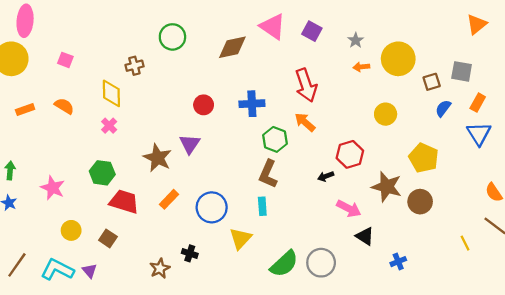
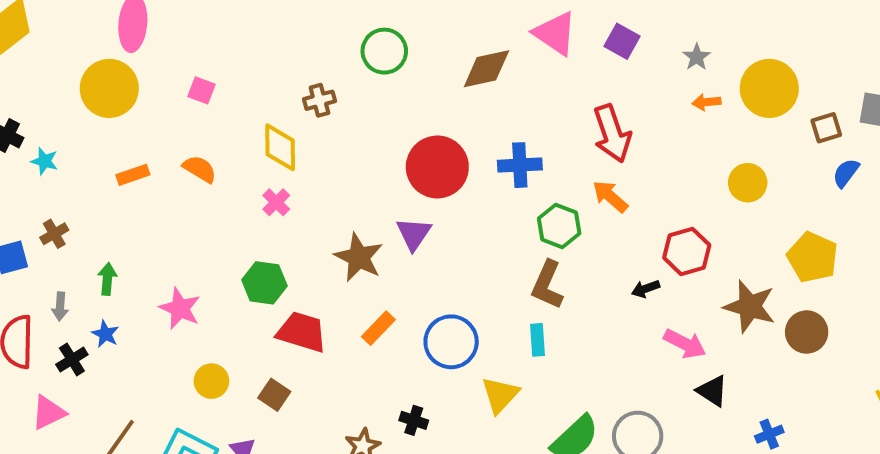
red circle: (204, 105) -> (437, 167), size x1.8

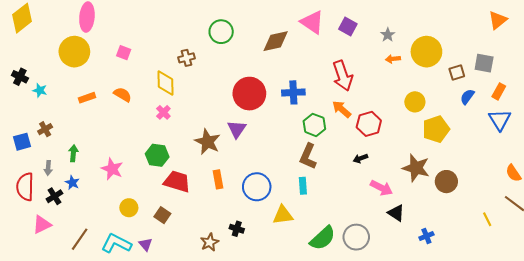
red hexagon: (687, 251) -> (369, 124), moved
yellow pentagon: (812, 257) -> (436, 129), moved, turned 30
orange rectangle: (378, 328) -> (218, 179), turned -54
yellow triangle: (500, 395) -> (283, 215), turned 40

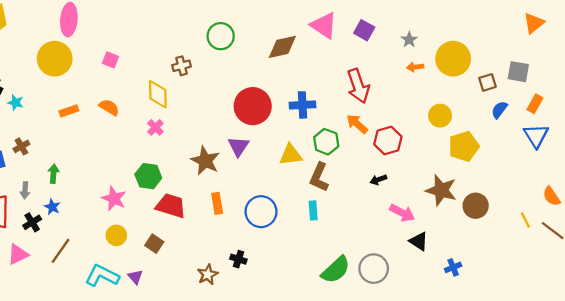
pink star: (112, 169) -> (114, 199), moved
yellow triangle: (283, 215) -> (291, 155), moved
yellow line: (487, 219) -> (525, 220), moved
brown line: (80, 239) -> (61, 251), moved

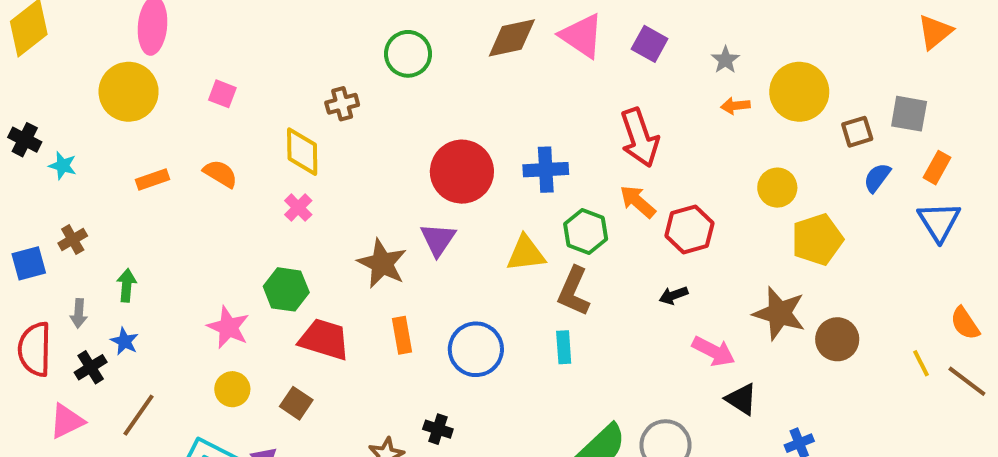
brown diamond: (282, 47) -> (512, 38), moved

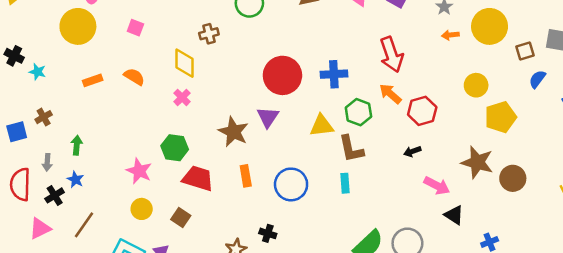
brown L-shape: (574, 291) -> (351, 149), turned -36

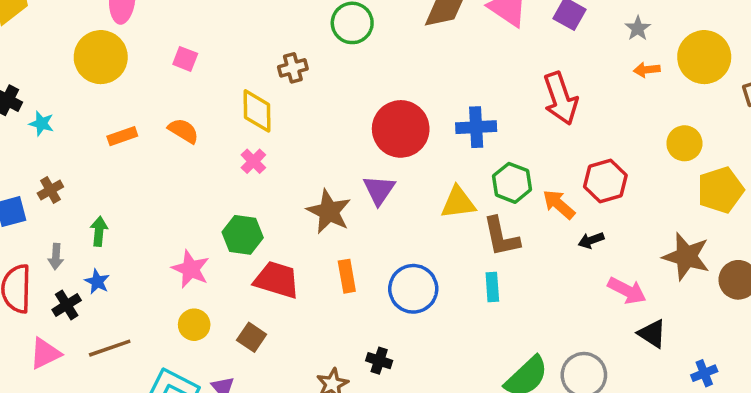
orange arrow: (390, 94) -> (559, 204), moved
brown line: (84, 225) -> (110, 348), turned 36

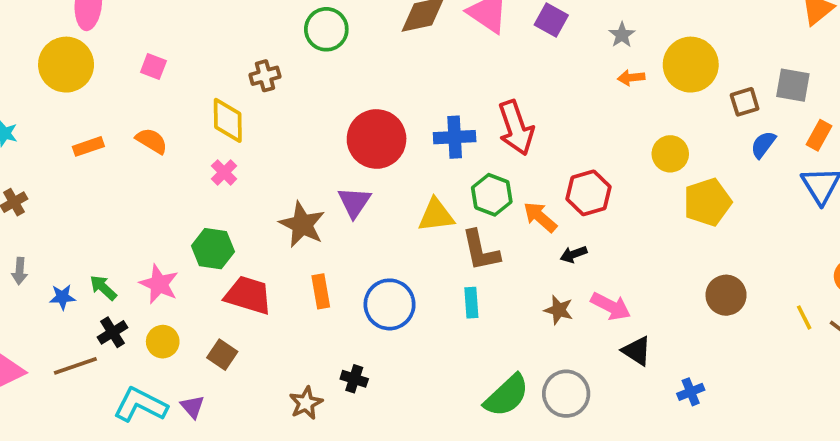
red arrow: (561, 98) -> (516, 128), moved
green arrow: (99, 231) -> (103, 288), moved, turned -52
brown star: (686, 256) -> (559, 310), moved, size x0.6
blue star: (97, 282) -> (62, 297), turned -30
black cross: (67, 305) -> (113, 332), moved

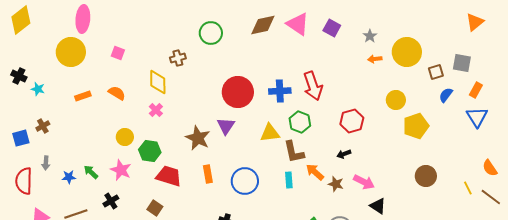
orange arrow: (540, 217) -> (315, 172), moved
black cross: (113, 332) -> (111, 201), moved
yellow circle: (163, 342) -> (125, 137), moved

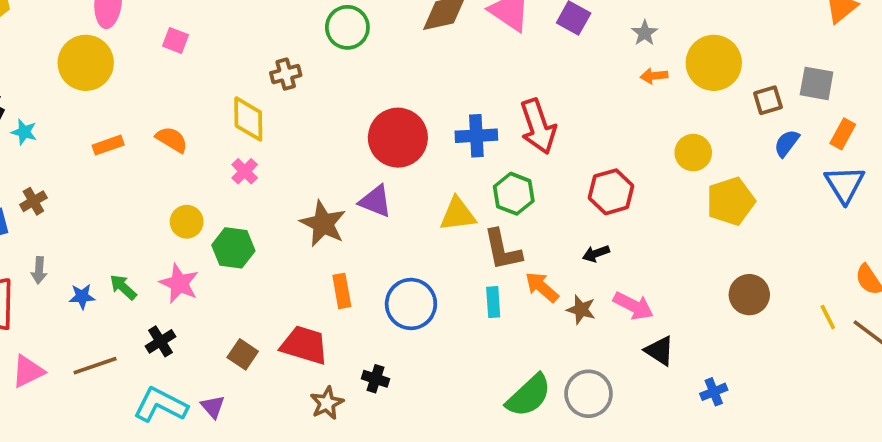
pink square: (118, 53) -> (175, 40), moved
purple triangle: (226, 126) -> (375, 201), turned -42
red trapezoid: (169, 176) -> (304, 345), moved

